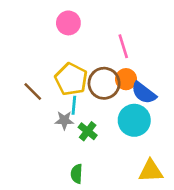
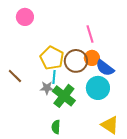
pink circle: (68, 23) -> (25, 17), moved
brown line: (33, 92) -> (15, 76), moved
green cross: (88, 131) -> (64, 96), size x1.6
yellow triangle: (151, 171) -> (110, 125), turned 36

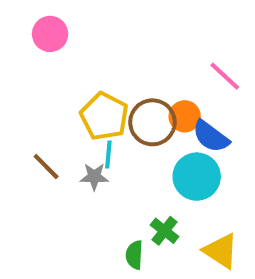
pink line: (90, 34) -> (225, 76), moved, turned -30
brown line: (15, 76) -> (46, 167), moved
green cross: (64, 96) -> (165, 231), moved, size x0.6
green semicircle: (56, 127) -> (134, 255), moved

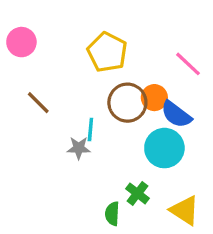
pink circle: (50, 34) -> (21, 42), moved
yellow pentagon: (104, 116) -> (107, 52), moved
brown line: (46, 167) -> (38, 103), moved

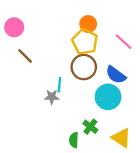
yellow pentagon: (107, 52) -> (85, 42), moved
orange circle: (154, 98) -> (88, 24), moved
brown line: (38, 103) -> (25, 56), moved

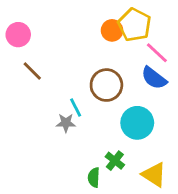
yellow pentagon: (85, 42) -> (134, 25), moved
blue semicircle: (116, 75) -> (154, 78), moved
cyan line: (59, 85) -> (76, 107), turned -32

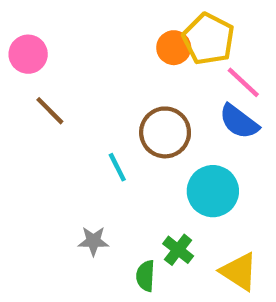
gray star: (66, 123) -> (93, 241), moved

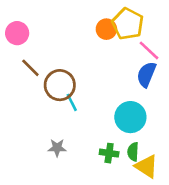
blue semicircle: (239, 122) -> (146, 74), turned 75
brown circle: (165, 132) -> (60, 85), moved
green cross: (178, 250) -> (109, 153), turned -30
green semicircle: (145, 276) -> (133, 152), moved

